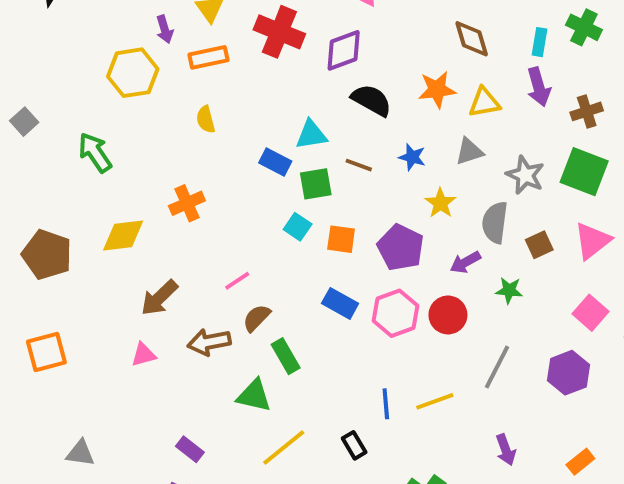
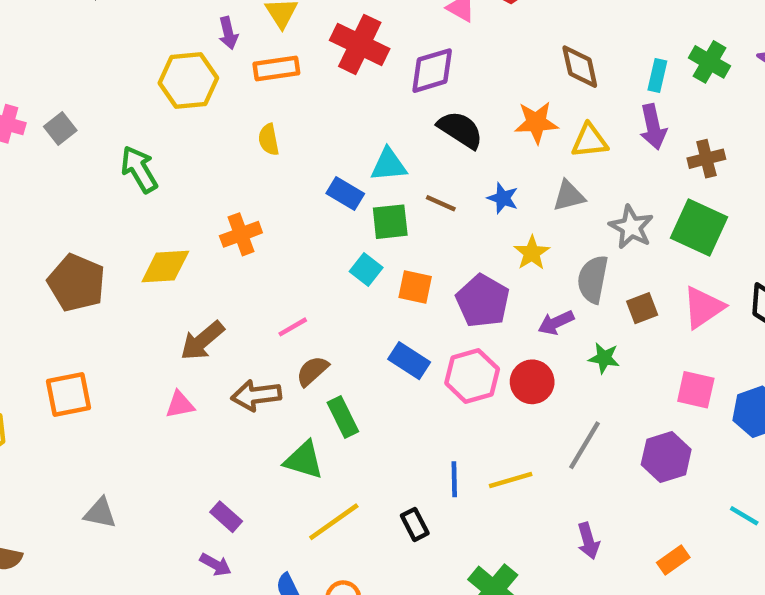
pink square: (591, 313) -> (696, 390), turned -32

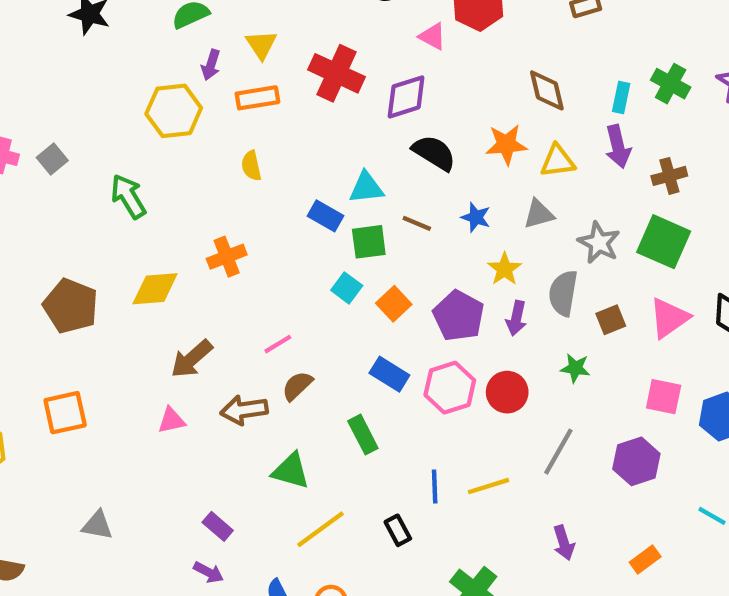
purple arrow: (228, 33) -> (211, 65), turned 32
orange square: (415, 287) -> (394, 304), turned 36
purple arrow: (556, 323) -> (516, 318), moved, turned -52
green rectangle: (343, 417) -> (363, 435), moved

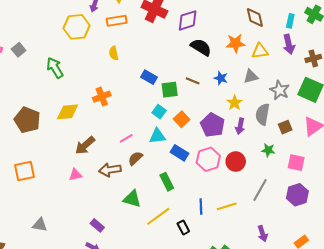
cyan triangle: (366, 188) -> (157, 136), moved
pink square: (664, 397) -> (296, 163), moved
yellow line: (321, 529) -> (158, 216), moved

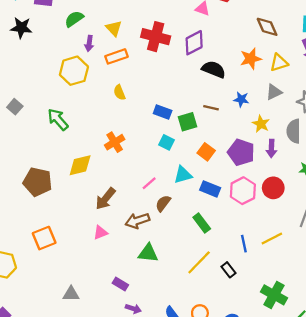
cyan square: (159, 112) -> (166, 142), moved
green triangle: (132, 199) -> (148, 253), moved
purple rectangle: (97, 225) -> (120, 284), moved

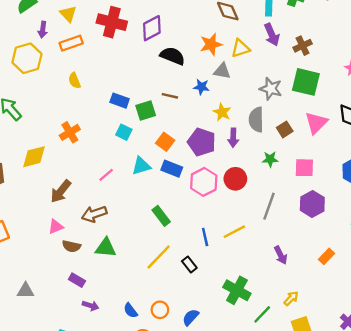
gray triangle: (274, 92) -> (222, 71), moved, turned 36
blue rectangle: (210, 189) -> (172, 169), moved
brown semicircle: (163, 203) -> (71, 246), moved, turned -114

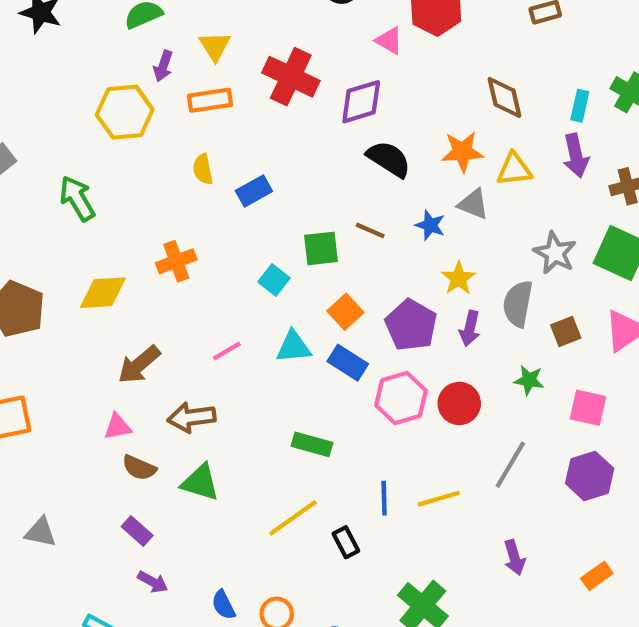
blue rectangle: (120, 101) -> (254, 191), moved, turned -60
green rectangle: (161, 216) -> (312, 444), turned -48

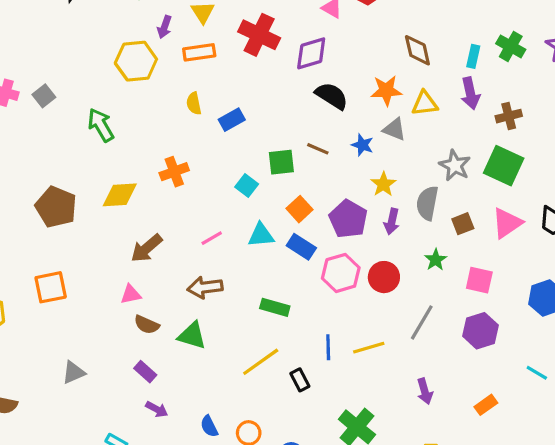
green star: (529, 380) -> (436, 260), turned 30
brown arrow: (192, 417) -> (205, 287), moved
gray triangle: (41, 532) -> (74, 372), turned -35

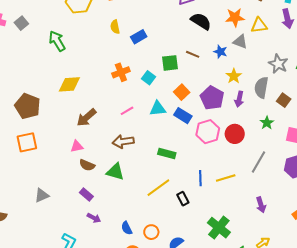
orange cross: (174, 172) -> (121, 72), moved
brown pentagon: (56, 207) -> (28, 106), moved
brown square: (463, 224) -> (284, 100), turned -32

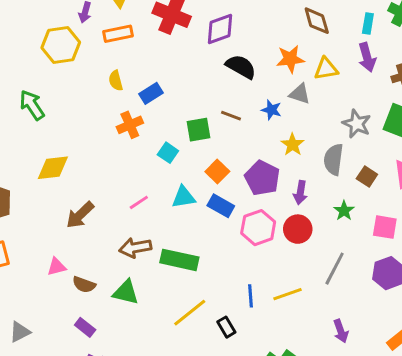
orange cross: (121, 72) -> (130, 125), moved
purple arrow: (239, 99) -> (300, 193), moved
pink triangle: (77, 146) -> (57, 267), moved
green rectangle: (167, 154) -> (179, 260), moved, size x1.4

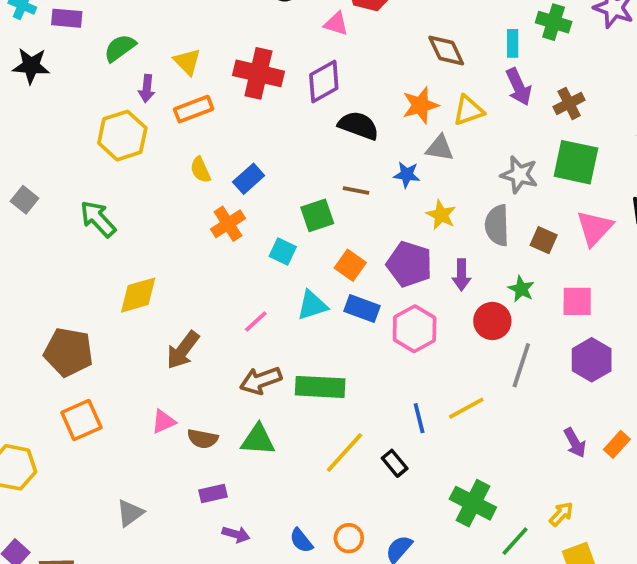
red circle: (298, 229) -> (492, 321), moved
purple rectangle: (85, 327) -> (213, 493), turned -42
purple arrow: (341, 331) -> (575, 443), moved

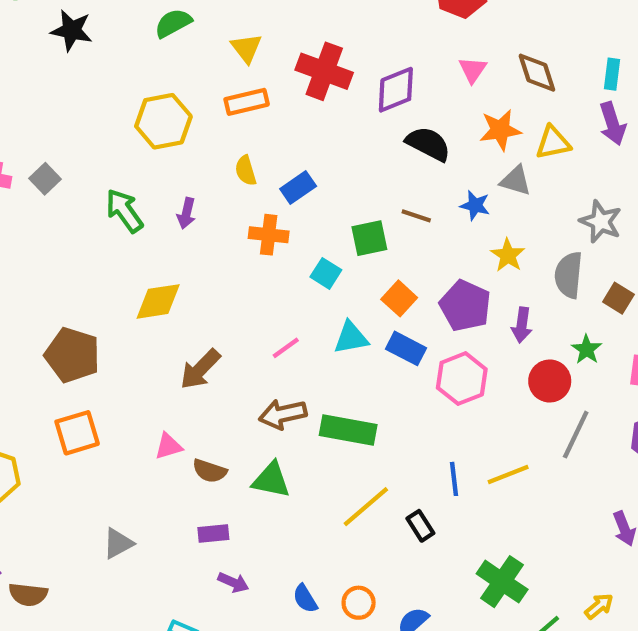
pink triangle: (336, 24) -> (473, 70), moved, turned 40
purple arrow: (147, 89) -> (186, 213), moved
orange cross: (228, 224) -> (269, 235), turned 32

